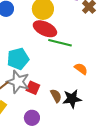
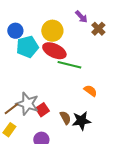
cyan pentagon: (18, 59) -> (27, 47), moved
red square: (33, 88) -> (42, 110), turned 32

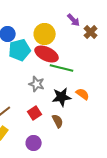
gray star: (27, 104) -> (37, 84), moved, size x0.7
black star: (81, 121) -> (62, 97), moved

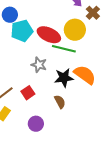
yellow circle: (45, 34) -> (75, 30), moved
orange semicircle: (83, 94) -> (85, 75), size x1.6
red square: (35, 113) -> (28, 93), moved

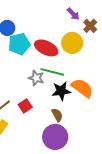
green line: (64, 49) -> (52, 72), moved
purple circle: (36, 124) -> (55, 137), moved, size x1.6

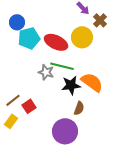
red square: (25, 106) -> (29, 106), moved
brown semicircle: (57, 115) -> (79, 108), moved, turned 48

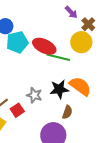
yellow circle: (82, 37) -> (81, 42), moved
green line: (62, 66) -> (58, 57), moved
gray star: (46, 72) -> (34, 95), moved

